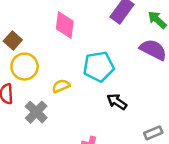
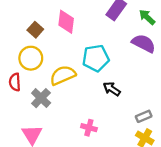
brown square: (13, 41) -> (35, 30), moved
yellow semicircle: (61, 86) -> (63, 75), size x1.6

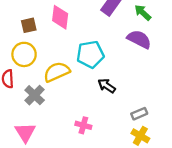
brown square: (35, 30) -> (29, 25), turned 35

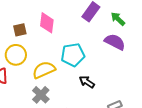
gray cross: (35, 95) -> (41, 95), moved

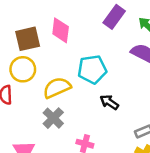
brown square: (20, 30) -> (28, 39), size x1.5

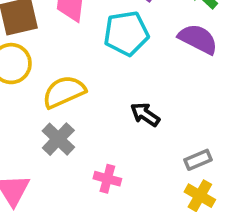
cyan pentagon: (92, 69) -> (126, 33), moved

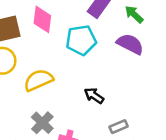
gray cross: (58, 139) -> (42, 123), moved
gray rectangle: (198, 160) -> (119, 127), moved

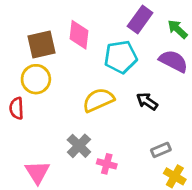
yellow semicircle: (38, 80) -> (98, 100), moved
black arrow: (94, 96) -> (147, 101), moved

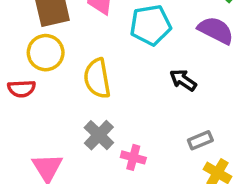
yellow semicircle: (98, 100) -> (97, 78), moved, turned -76
red semicircle: (16, 108) -> (22, 89), turned -90

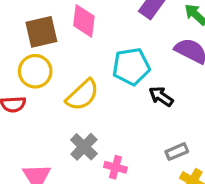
cyan pentagon: (150, 25) -> (131, 67), moved
yellow semicircle: (97, 78) -> (82, 95), turned -123

